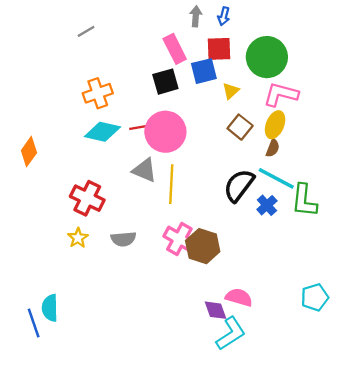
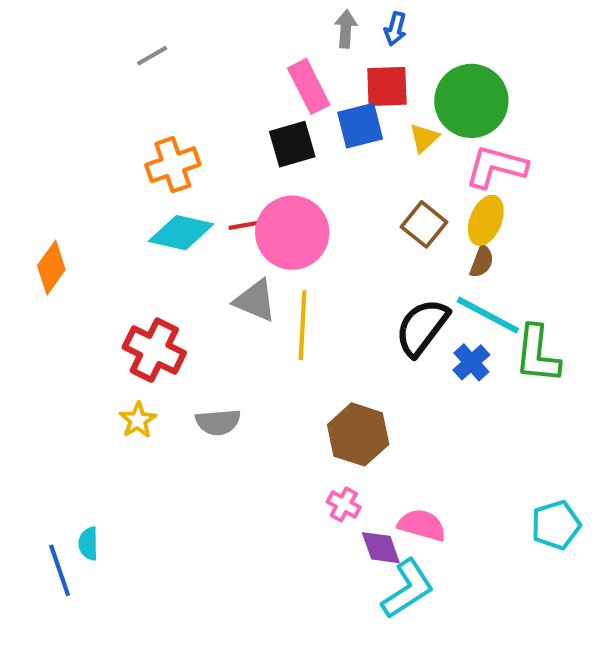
yellow triangle: (231, 91) -> (424, 138), moved
pink cross: (179, 239) -> (344, 504), moved, size x0.6
cyan semicircle: (50, 308) -> (88, 544), size x0.7

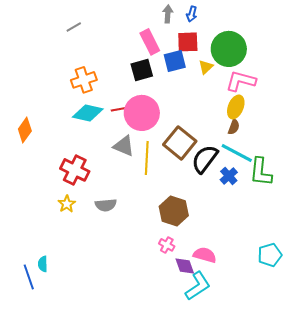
brown square: (424, 224) -> (180, 143), moved, size x1.5

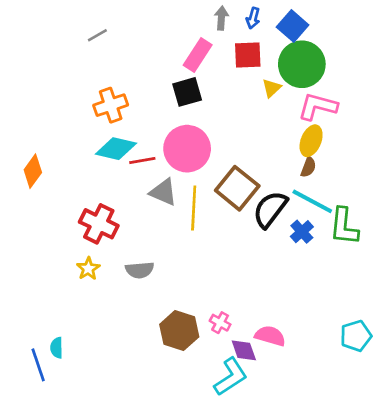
pink rectangle: (150, 42) -> (198, 55), turned 60
blue square: (175, 61) -> (293, 26), moved, turned -35
red line: (121, 109) -> (142, 161), moved
brown hexagon: (174, 211) -> (179, 331), moved
cyan L-shape: (198, 286) -> (231, 377), moved

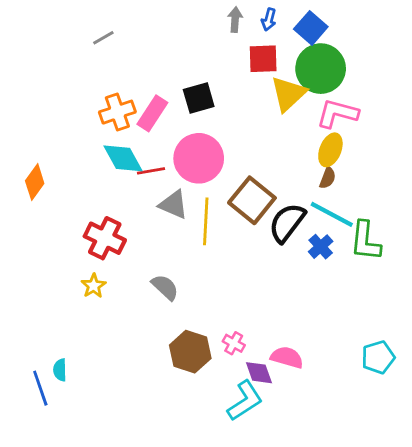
pink rectangle: (198, 55) -> (152, 113), moved
yellow triangle: (271, 88) -> (288, 94), size x1.8
cyan diamond: (116, 149) -> (123, 158), turned 48
gray semicircle: (140, 270) -> (165, 287), moved, turned -132

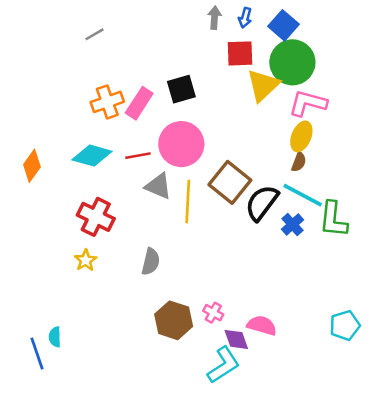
cyan diamond: (123, 158) -> (92, 156), moved, turned -45
gray semicircle: (165, 287) -> (151, 262), turned 60

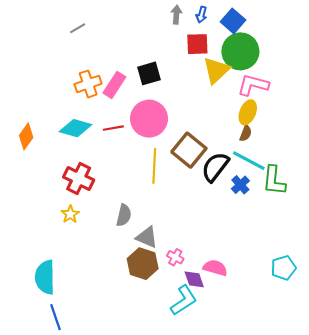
gray triangle: (158, 186) -> (147, 237), moved
cyan semicircle: (55, 337) -> (45, 277), size x2.0
blue line: (37, 353) -> (56, 317), moved

